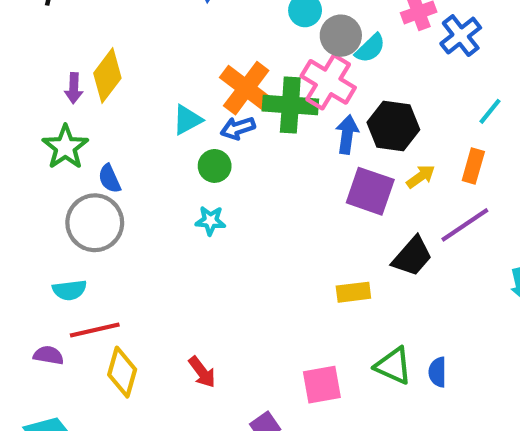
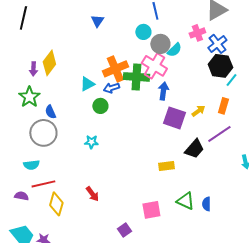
orange cross: (246, 88) -> (115, 69), turned 30
black hexagon: (393, 126) -> (220, 66), moved
cyan star: (210, 221) -> (91, 142), moved
red arrow: (202, 372) -> (92, 194), moved

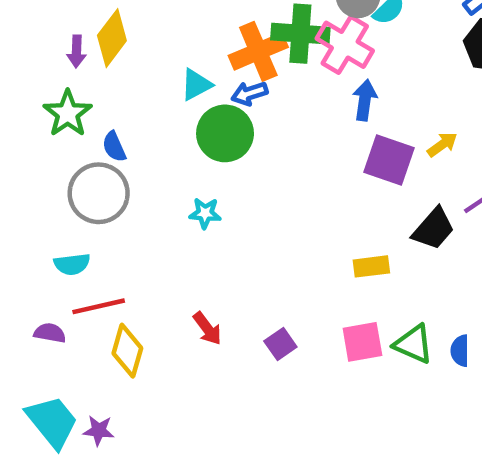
green cross: (136, 77) -> (300, 34), moved
green circle: (100, 106) -> (225, 133), size x1.6
pink square: (151, 210) -> (362, 342), moved
purple square: (124, 230) -> (280, 344), moved

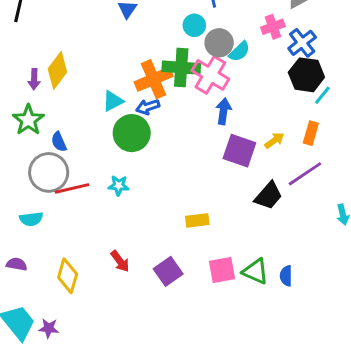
yellow rectangle: (371, 266) -> (197, 220), moved
red line: (99, 306) -> (72, 188), moved
purple square: (280, 344) -> (168, 271), size x1.4

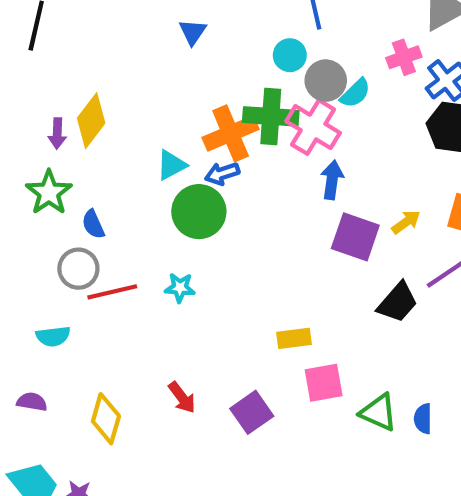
gray circle: (49, 172) -> (78, 269), size x0.7
pink square: (222, 270) -> (324, 383), moved

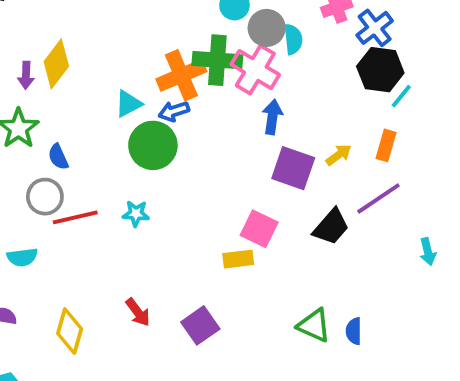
cyan semicircle: (355, 93) -> (293, 39), turned -52
pink square: (324, 383) -> (259, 229), moved, turned 36

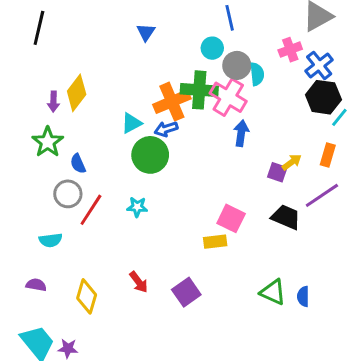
purple square: (293, 168) -> (277, 172), moved, size x0.6
red line: (75, 217) -> (91, 210), turned -44
black trapezoid: (331, 227) -> (286, 217), turned -108

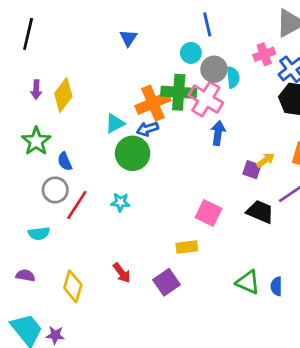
purple arrow: (53, 102) -> (36, 90), moved
yellow rectangle: (215, 242) -> (187, 247), moved

